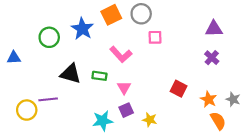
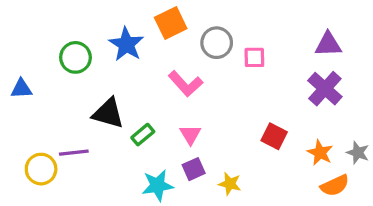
gray circle: (141, 14) -> (217, 43), moved
pink square: (155, 37) -> (254, 57), moved
purple cross: (212, 58) -> (325, 89), size x1.5
green rectangle: (99, 76) -> (143, 135), moved, turned -48
orange semicircle: (218, 121) -> (335, 185), turned 96

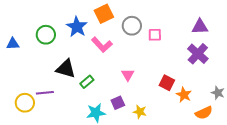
pink L-shape: (185, 84) -> (102, 45), moved
blue triangle: (21, 89) -> (13, 44), moved
pink triangle: (190, 135) -> (128, 75), moved
orange star: (320, 153) -> (184, 95), moved

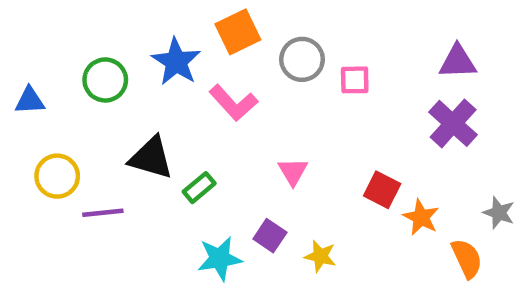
yellow circle: (25, 103) -> (57, 176), moved
purple square: (118, 103) -> (270, 236), turned -32
orange semicircle: (204, 113) -> (467, 258), turned -90

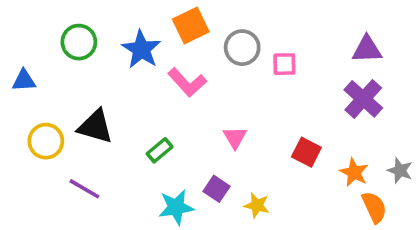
green circle: (105, 80) -> (79, 42), moved
black triangle: (151, 158) -> (95, 126), moved
purple line: (103, 213) -> (84, 189), moved, turned 36
orange star: (421, 217) -> (354, 172), moved

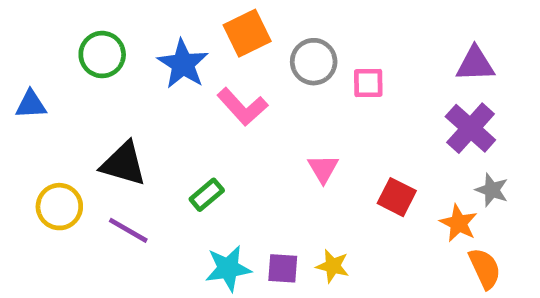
pink triangle: (235, 137) -> (323, 169), moved
yellow circle: (46, 141) -> (59, 207), moved
gray star: (400, 170) -> (492, 190), moved
purple line: (84, 189) -> (128, 230), moved
purple square: (217, 189) -> (283, 268), moved, turned -30

